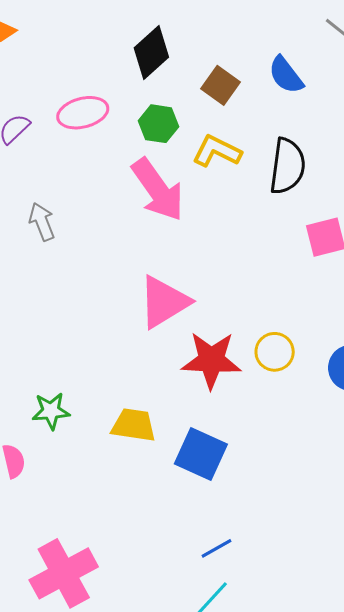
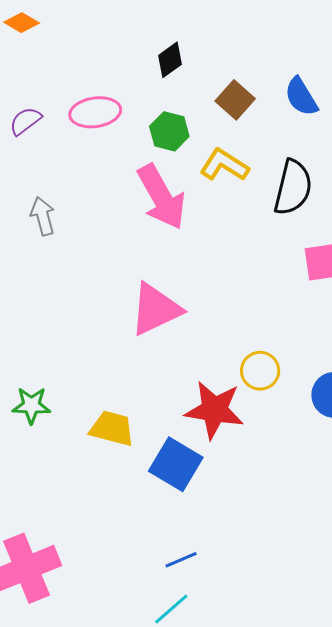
black diamond: (151, 52) -> (170, 60), size x0.7
red star: (211, 360) -> (214, 410), moved

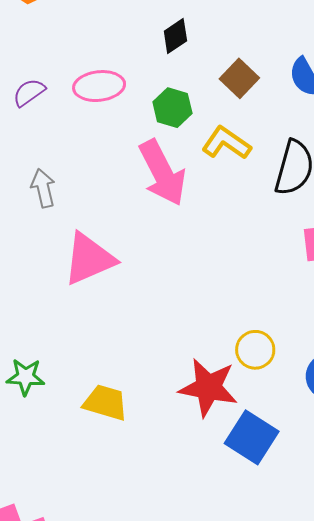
pink triangle: (155, 309) -> (89, 259), moved
blue square: (176, 464) -> (252, 437), moved

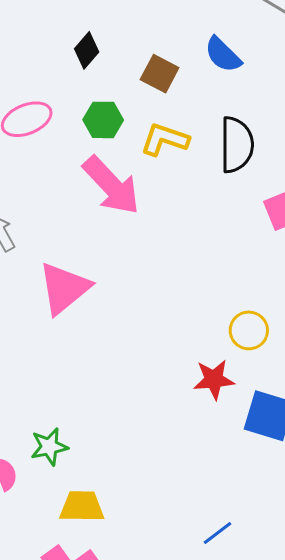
green star: (26, 377) -> (49, 447), moved
red star: (208, 387) -> (214, 380), size x0.7
yellow trapezoid: (105, 403) -> (82, 507), moved

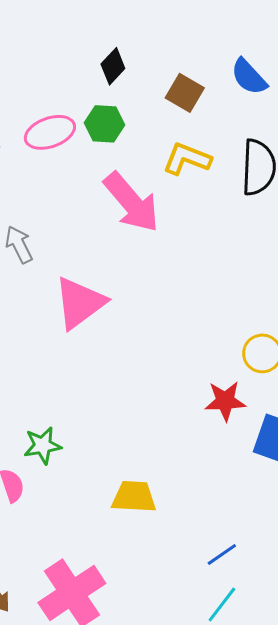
green hexagon: (103, 120) -> (105, 124), moved
green star: (49, 447) -> (43, 445), moved
yellow trapezoid: (82, 507) -> (134, 497), moved

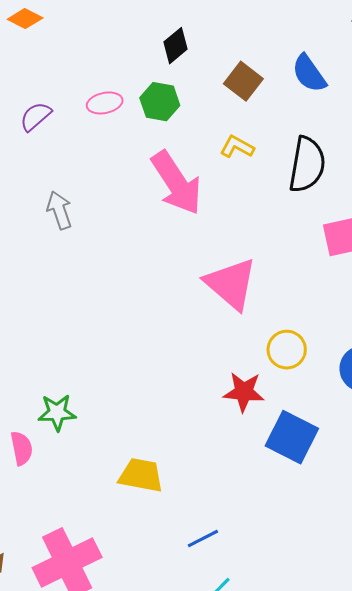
pink ellipse: (50, 132) -> (105, 103), size x0.7
yellow L-shape: (187, 159) -> (237, 147), size x0.7
pink triangle: (80, 303) -> (231, 284), moved, turned -50
blue line: (222, 554) -> (203, 538), moved

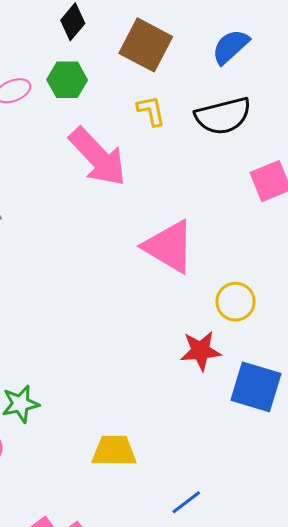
blue semicircle: (309, 73) -> (230, 47), moved, turned 93
brown square: (243, 81) -> (146, 45), size x1.4
yellow L-shape: (237, 147) -> (151, 111), turned 60
black semicircle: (307, 165) -> (223, 116), turned 76

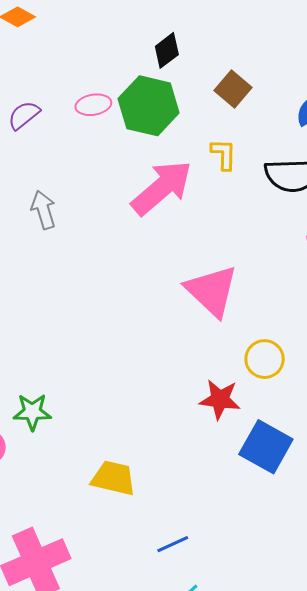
brown square: (146, 45) -> (233, 89), size x0.7
green hexagon: (67, 80) -> (149, 106), size x1.5
pink arrow: (98, 157) -> (162, 188), turned -100

